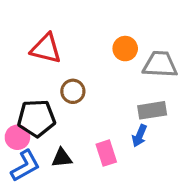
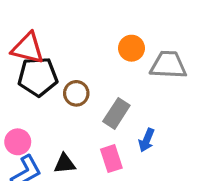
red triangle: (46, 49) -> (28, 48), moved
gray rectangle: (152, 110) -> (116, 113), moved, turned -48
black pentagon: (36, 118) -> (38, 77), moved

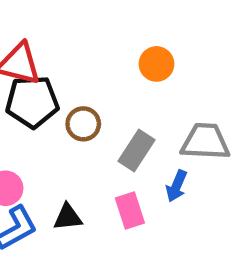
gray trapezoid: (168, 65) -> (205, 142), moved

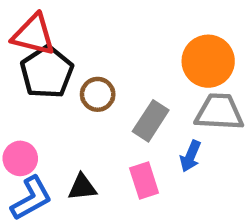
orange circle: (156, 64) -> (208, 61), moved, size x1.5
black pentagon: (32, 102) -> (47, 72), turned -30

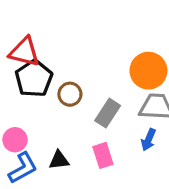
blue arrow: (190, 156) -> (148, 140), moved

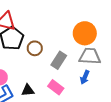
pink rectangle: (103, 155) -> (56, 87), turned -35

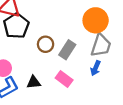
brown circle: (35, 48) -> (46, 44), moved
gray trapezoid: (90, 56) -> (101, 45), turned 105

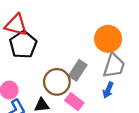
brown circle: (46, 44) -> (57, 82), moved, size x1.5

